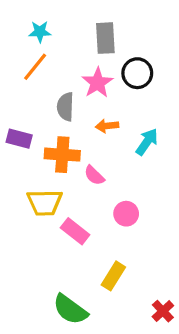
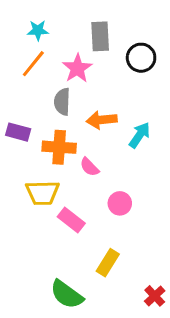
black circle: (137, 73) -> (141, 58), moved
pink star: (97, 83) -> (77, 68), moved
orange arrow: (107, 126) -> (102, 120), size x1.4

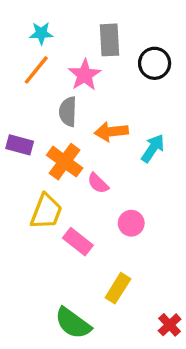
orange cross: (59, 147) -> (65, 162), turned 32
yellow trapezoid: (42, 193) -> (46, 212), turned -68

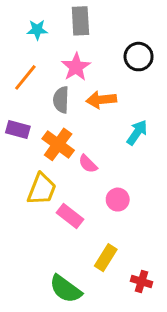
gray rectangle: (110, 40) -> (80, 21), moved
orange line: (36, 70) -> (25, 77), moved
orange arrow: (111, 132) -> (101, 100), moved
red cross: (170, 325) -> (142, 281), moved, turned -30

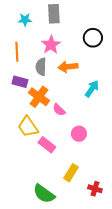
orange line: (25, 77) -> (17, 52), turned -42
purple rectangle: (18, 130) -> (20, 82), moved
yellow trapezoid: (42, 189) -> (28, 127), turned 125

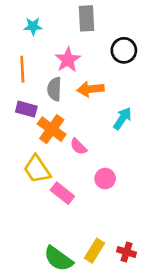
gray rectangle: (54, 14) -> (86, 18), moved
yellow rectangle: (71, 173) -> (94, 251), moved

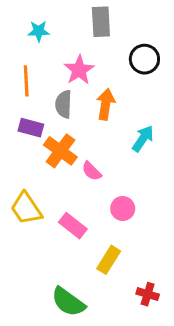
orange arrow: (90, 89) -> (106, 104), turned 105
yellow trapezoid: (37, 169) -> (26, 209), moved
yellow rectangle: (94, 251) -> (109, 260), moved

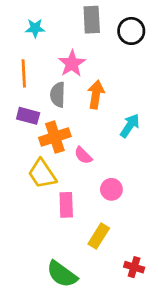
black circle: (144, 59) -> (131, 31), moved
orange cross: (60, 151) -> (55, 137), turned 36
yellow trapezoid: (26, 209) -> (42, 174), moved
pink rectangle: (73, 226) -> (66, 205), turned 50

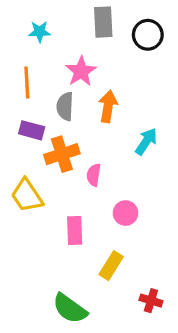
pink semicircle: (83, 155) -> (94, 175), turned 54
yellow trapezoid: (42, 174) -> (27, 196), moved

